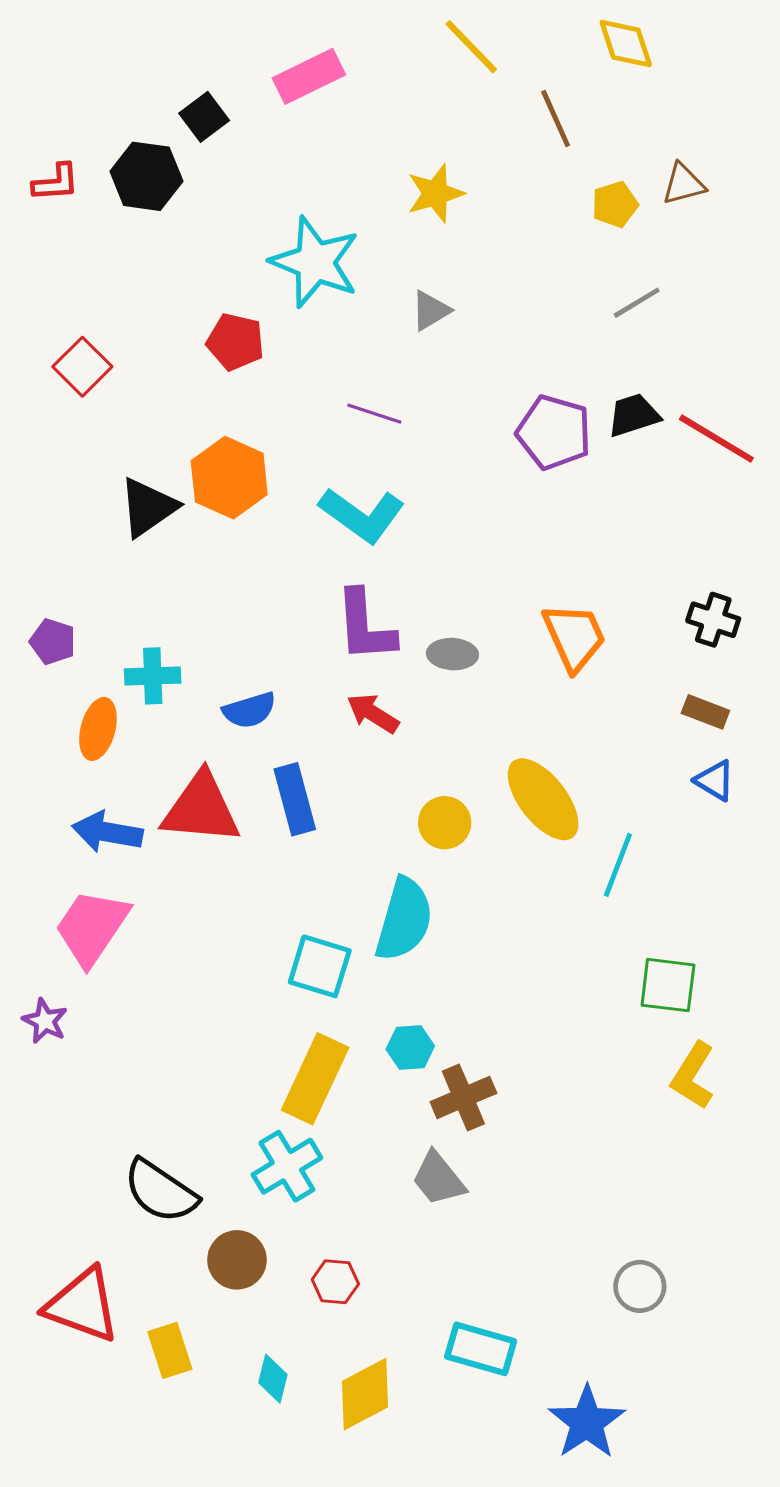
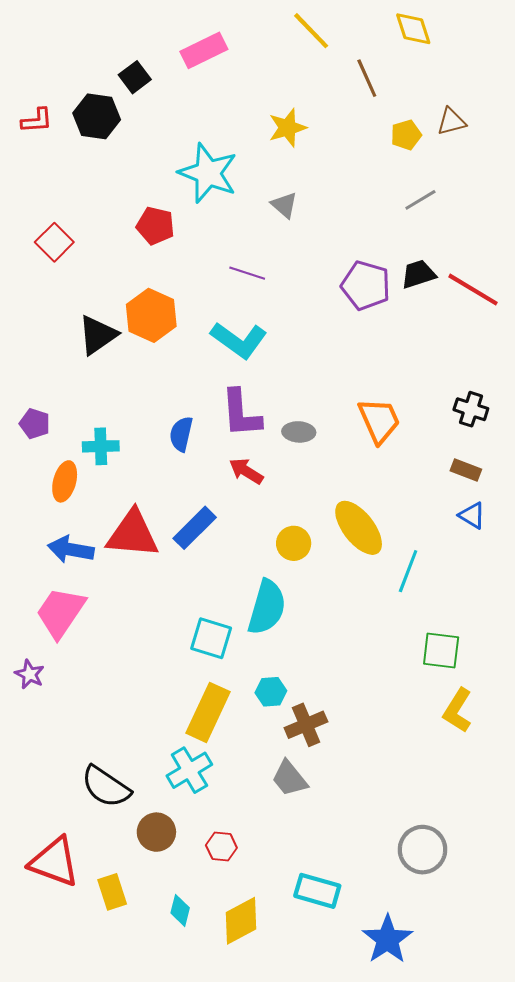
gray triangle: (431, 311) -> (284, 205), turned -48
blue semicircle: (249, 710) -> (181, 434), moved, turned 120
blue rectangle: (295, 799) -> (195, 528), turned 60
gray circle: (640, 1286) -> (423, 850), size x1.4

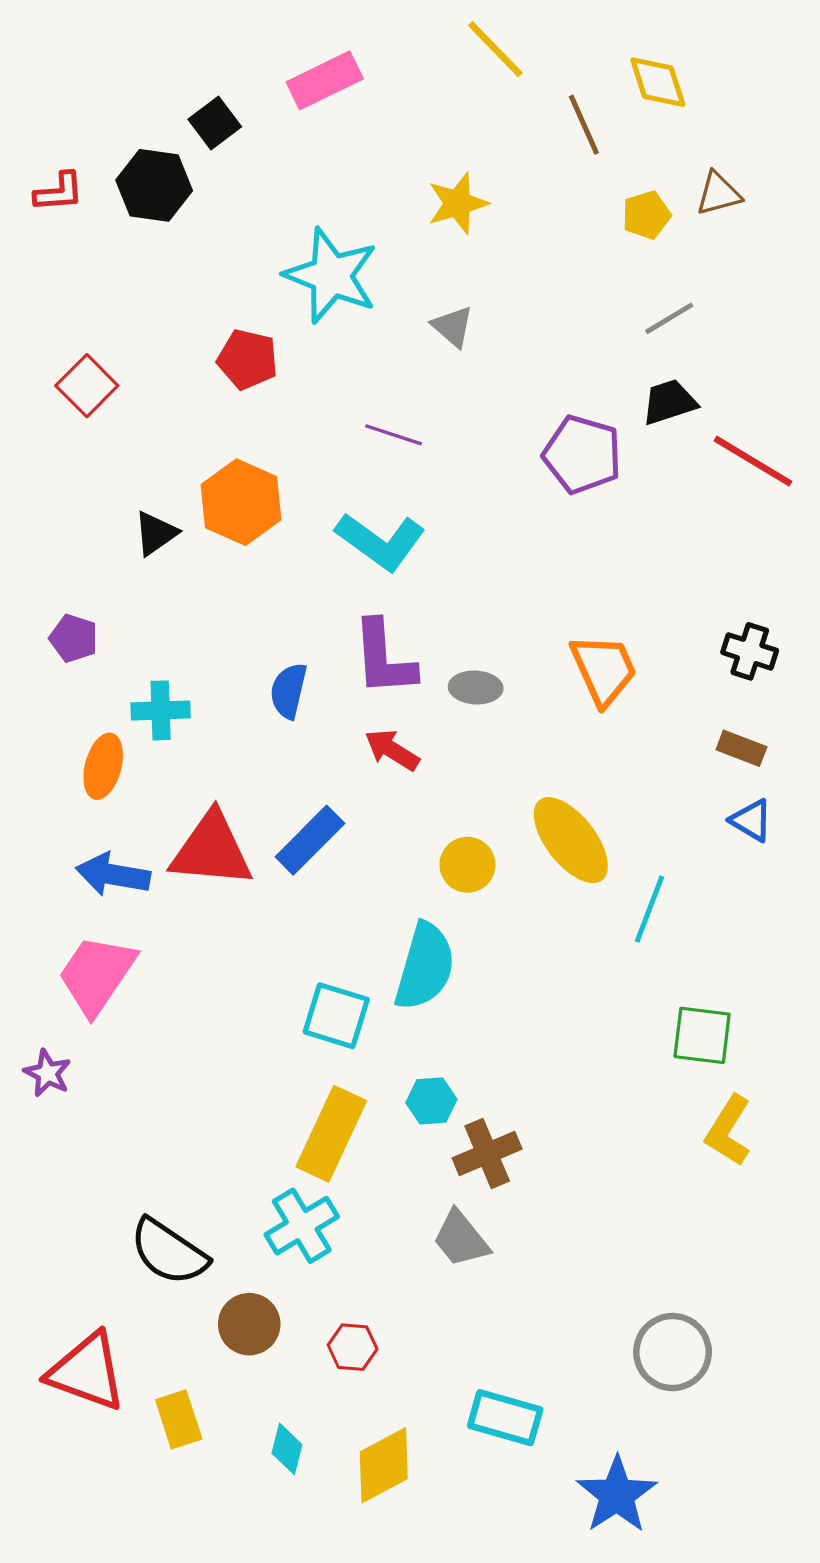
yellow diamond: (413, 29) -> (658, 82), moved
black trapezoid: (418, 274) -> (669, 402), moved
black triangle: (98, 335) -> (156, 533), size x0.7
purple pentagon: (35, 424) -> (74, 638), moved

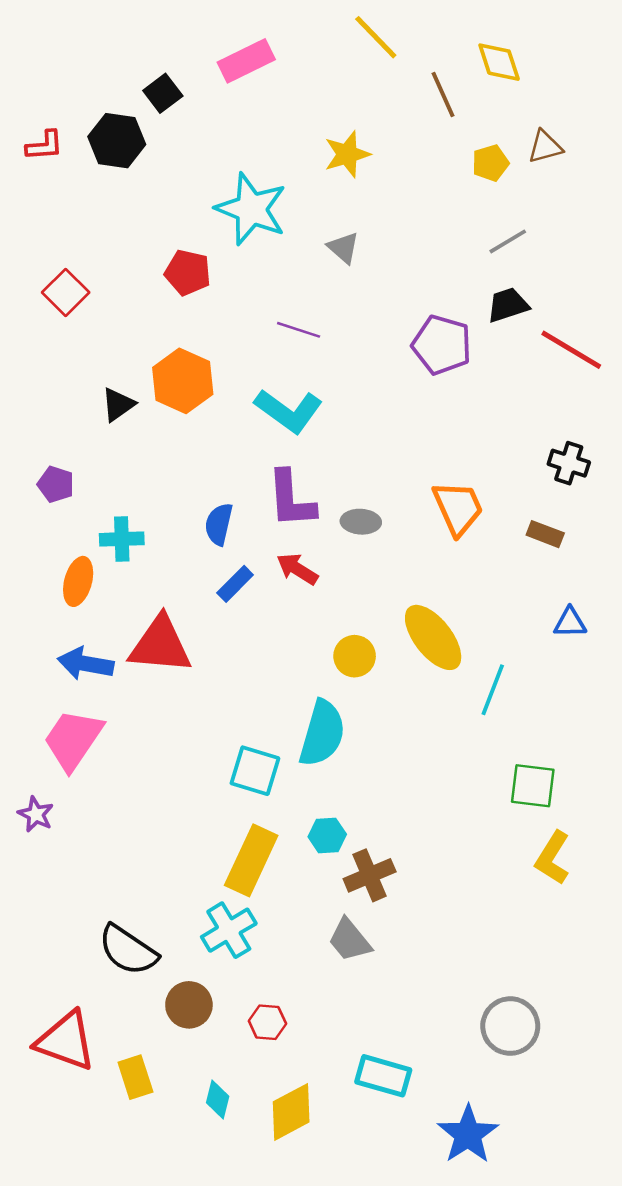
black cross: (750, 651) -> (569, 463), moved
brown rectangle: (741, 748) -> (545, 534), moved
blue triangle: (751, 820) -> (570, 623), turned -32
blue rectangle: (310, 840) -> (235, 584), moved, size x0.7

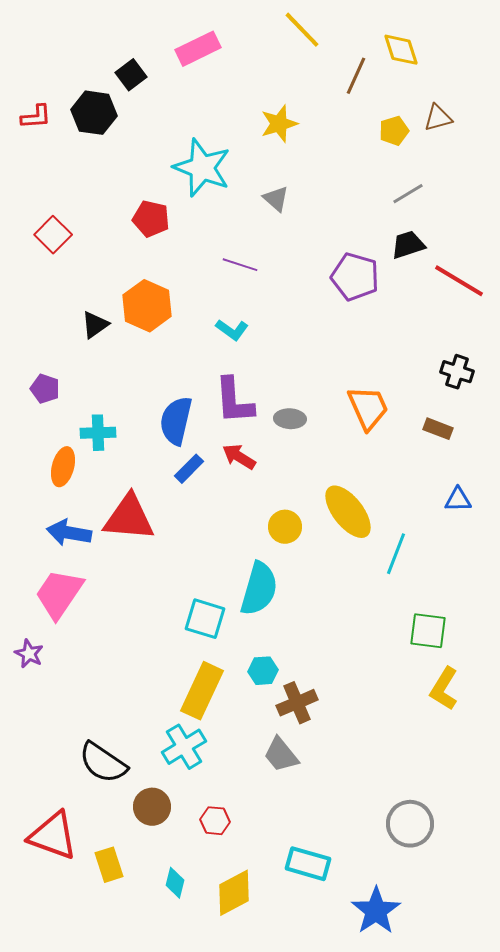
brown line: (443, 94) -> (356, 76), turned 48
cyan L-shape: (289, 411) -> (232, 330), size x0.6
blue semicircle: (219, 524) -> (176, 421), size x1.4

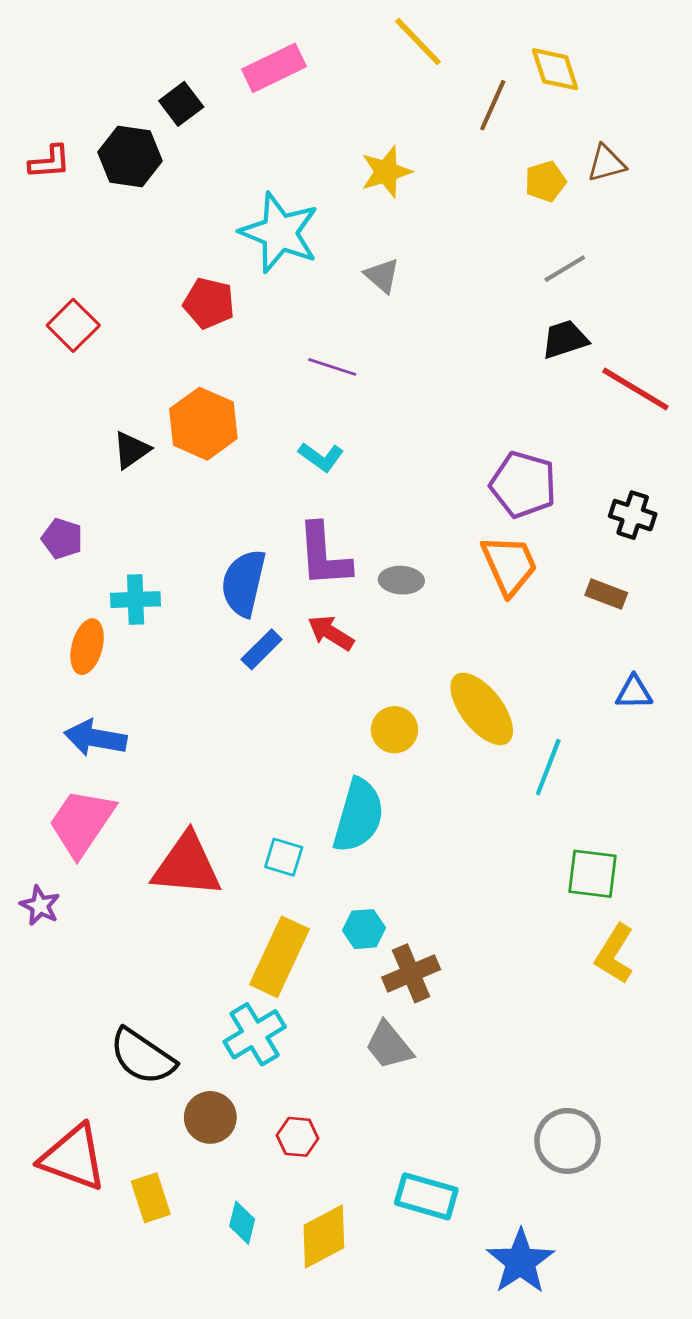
purple pentagon: (355, 277) -> (523, 485), moved
red triangle: (129, 518) -> (187, 865), moved
cyan square: (205, 619) -> (284, 857), size x0.7

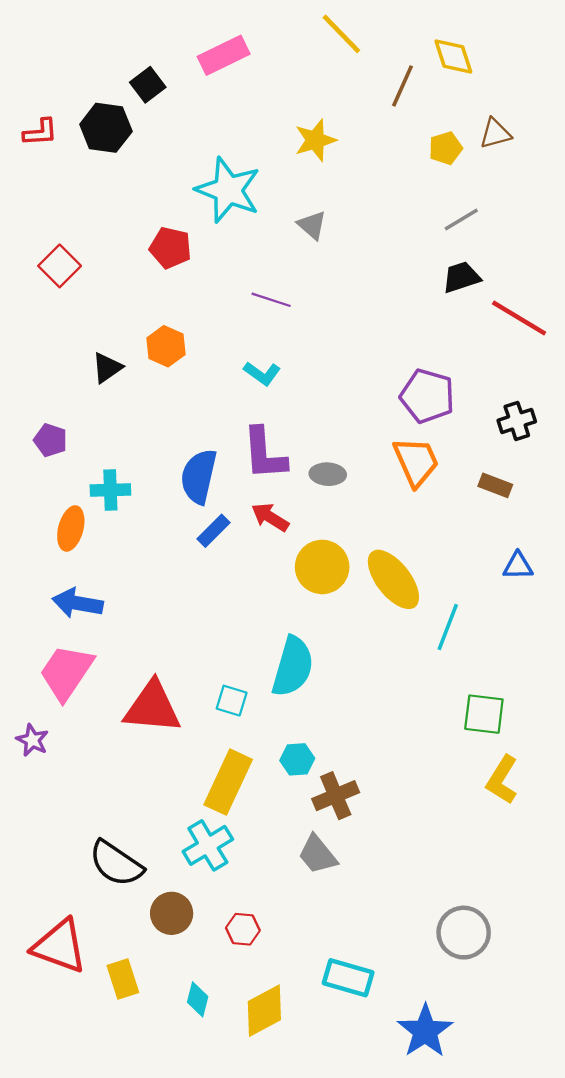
orange hexagon: (203, 424) -> (166, 346), size x0.7
black cross: (633, 515) -> (517, 421), turned -36
yellow circle: (394, 730) -> (322, 567), moved, size x1.4

